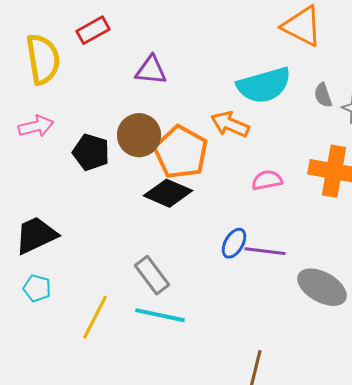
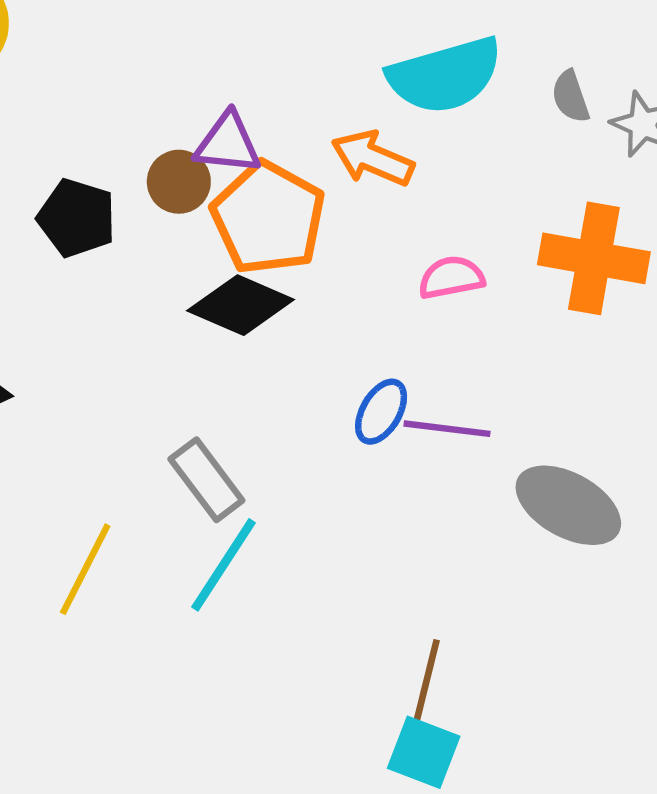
purple triangle: (151, 70) -> (228, 143), moved
brown circle: (139, 135) -> (179, 182), size x0.7
cyan line: (160, 315) -> (224, 565), turned -69

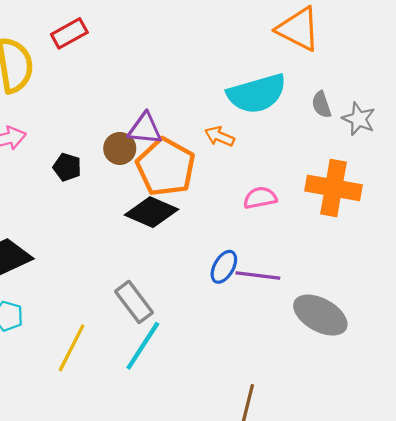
orange arrow: (373, 158) -> (220, 136), size x0.7
black pentagon: (77, 218) -> (67, 167), size x0.7

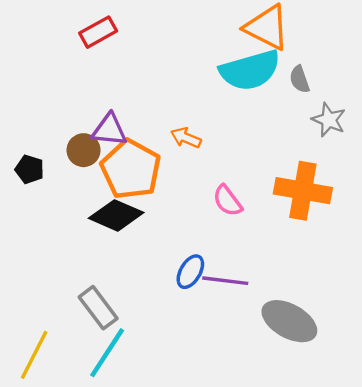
red rectangle: (69, 33) -> (98, 32), moved
cyan semicircle: (257, 94) -> (250, 70), moved
gray semicircle: (321, 105) -> (300, 79), moved
pink semicircle: (260, 198) -> (228, 201), turned -116

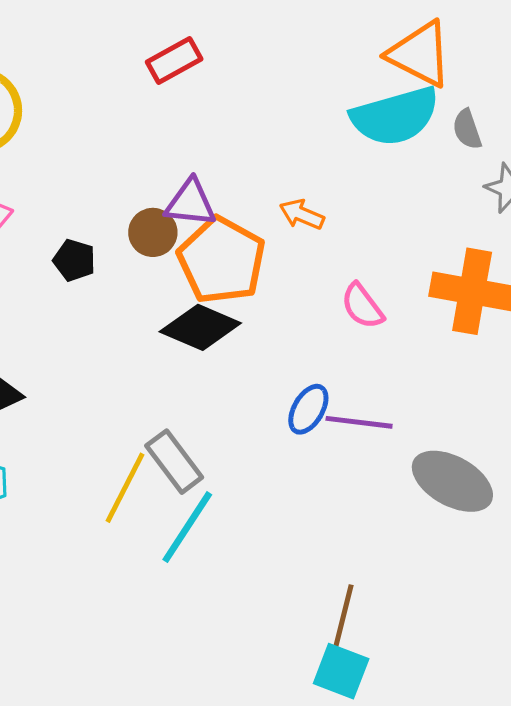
yellow line: (34, 355) -> (125, 488), moved

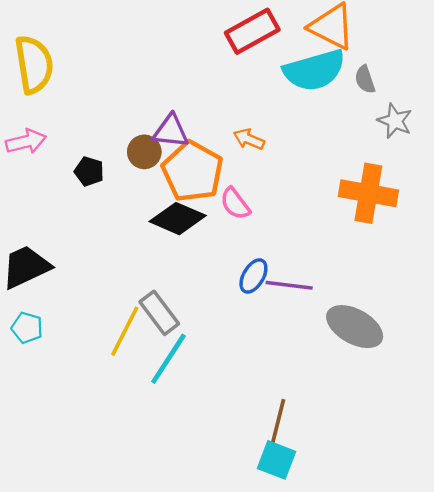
red rectangle: (174, 61) -> (252, 31), moved, size x1.4
pink semicircle: (362, 306) -> (235, 204), moved

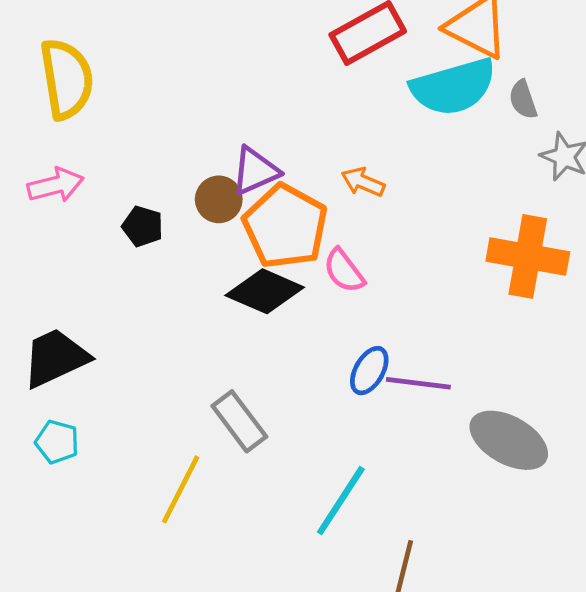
purple triangle: (171, 131) -> (255, 171), turned -30
yellow line: (125, 331) -> (181, 489), moved
cyan line: (168, 359) -> (341, 501), moved

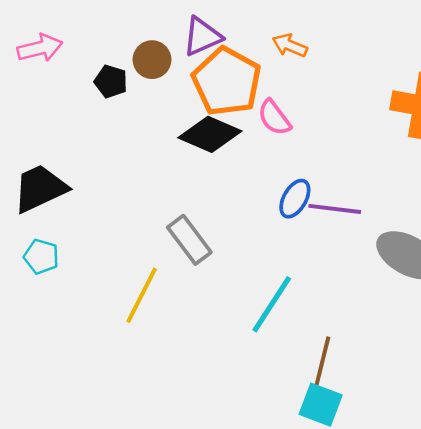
brown circle: (219, 199) -> (152, 60), moved

